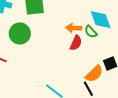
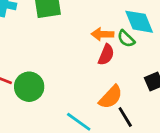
green circle: (20, 33) -> (29, 87), moved
orange semicircle: (94, 74) -> (111, 97), moved

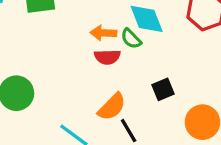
red semicircle: (106, 55) -> (107, 57), turned 65

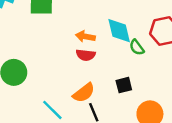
green semicircle: (131, 39) -> (137, 47), moved

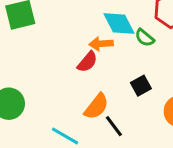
orange arrow: (85, 37) -> (101, 44), moved
red semicircle: (86, 55) -> (87, 62), turned -42

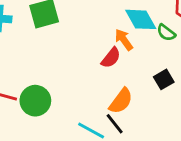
orange arrow: (101, 44) -> (124, 40), turned 60
black line: (114, 126) -> (115, 124), moved

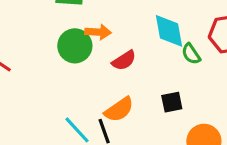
orange arrow: (124, 40) -> (98, 32), moved, turned 110
green circle: (35, 101) -> (75, 46), moved

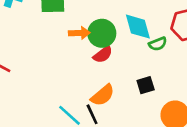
green circle: (75, 46) -> (102, 33), moved
green semicircle: (191, 54) -> (158, 44), turned -72

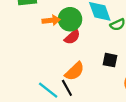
black square: (146, 85) -> (110, 60), turned 32

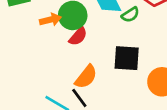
black square: (110, 60) -> (127, 58), size x1.5

